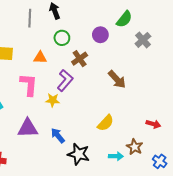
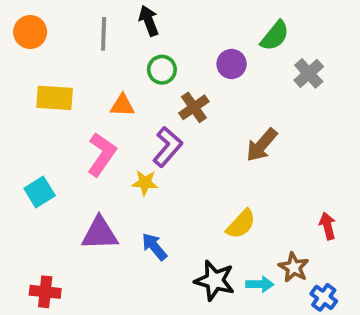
brown arrow: (117, 79) -> (262, 145), turned 84
pink L-shape: (29, 85) -> (102, 154), turned 30
red arrow: (153, 124) -> (328, 226), turned -120
black star: (79, 154) -> (215, 280), moved
blue cross: (160, 161) -> (324, 297), moved

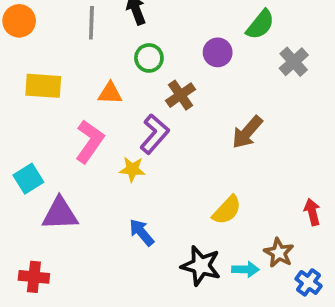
purple triangle: (100, 233) -> (60, 214), moved

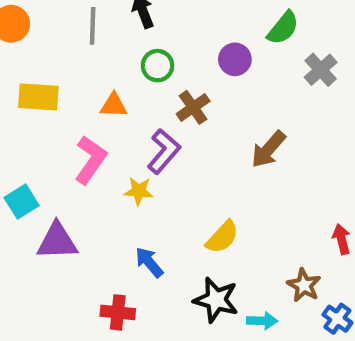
yellow semicircle: (227, 210) -> (222, 237), moved
cyan arrow: (245, 269) -> (262, 321), moved
red cross: (34, 277) -> (118, 312), moved

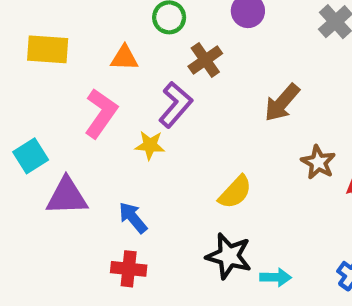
blue arrow: (149, 262) -> (133, 218), moved
brown star: (304, 285) -> (318, 162), moved

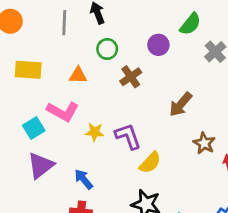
purple L-shape: (175, 105) -> (128, 136), moved, turned -60
pink L-shape: (101, 113) -> (63, 111), turned 84
cyan square: (31, 156) -> (34, 128), moved
purple triangle: (67, 196) -> (41, 165), turned -36

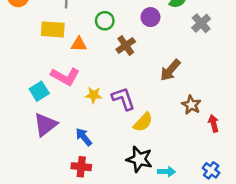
yellow rectangle: (28, 70) -> (53, 29), moved

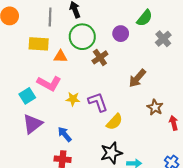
green circle: (105, 21) -> (82, 37), size x1.6
black star: (139, 159) -> (111, 153), turned -30

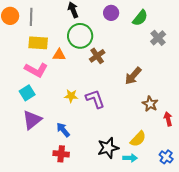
gray line: (50, 17) -> (31, 17), moved
purple circle: (121, 34) -> (111, 13), moved
pink L-shape: (49, 83) -> (36, 70), moved
yellow semicircle: (114, 122) -> (138, 139), moved

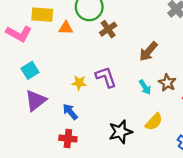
pink L-shape: (36, 70) -> (19, 34), moved
yellow star: (71, 96) -> (79, 83), moved
cyan arrow: (130, 158) -> (145, 87), moved, turned 56

